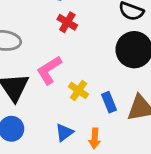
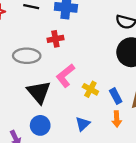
red cross: (67, 22) -> (55, 39), moved, turned -35
orange arrow: (95, 138) -> (117, 119), moved

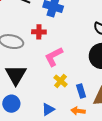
pink L-shape: (65, 76) -> (54, 57), moved
orange arrow: (117, 119) -> (78, 111), turned 88

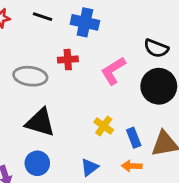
pink L-shape: (54, 57) -> (113, 71), moved
black triangle: (16, 75) -> (40, 122), turned -40

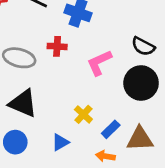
blue rectangle: (134, 138) -> (111, 129), turned 60
blue triangle: (90, 167) -> (60, 142), moved

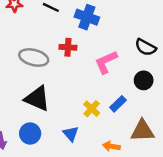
black circle: (141, 83) -> (144, 80), size x0.6
blue rectangle: (111, 129) -> (118, 104), moved
blue triangle: (60, 142) -> (71, 134), turned -42

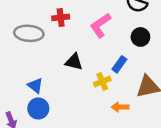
black triangle: (37, 98) -> (74, 62), moved, size x0.7
yellow cross: (92, 109) -> (102, 82), moved, turned 35
blue triangle: (71, 134) -> (35, 85), moved

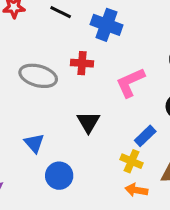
black triangle: (74, 62) -> (88, 122), turned 36
yellow cross: (102, 82) -> (132, 161), moved, turned 35
blue circle: (38, 108) -> (59, 176), moved

